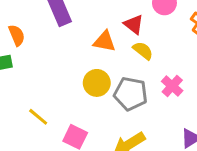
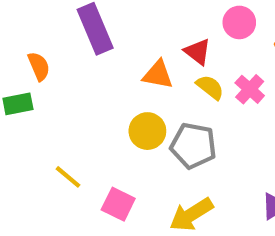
pink cross: (172, 86) -> (250, 89), moved

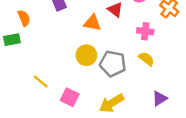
yellow semicircle: (210, 87) -> (146, 59), moved
pink cross: (250, 89) -> (145, 31), turned -35

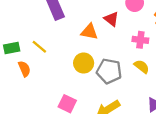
orange semicircle: (24, 18) -> (24, 69), moved
yellow line: (41, 82) -> (39, 47), moved

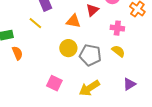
red triangle: (111, 19) -> (92, 10), turned 40
yellow line: (39, 47) -> (35, 23), moved

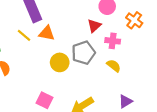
red triangle: (92, 10) -> (94, 26), moved
orange triangle: (73, 21) -> (47, 33), moved
gray pentagon: (90, 55) -> (83, 53), moved, turned -30

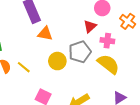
yellow line: (24, 35) -> (24, 67), moved
yellow semicircle: (114, 66) -> (108, 64), size x1.6

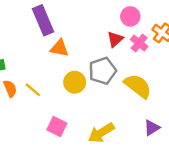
pink cross: (107, 41) -> (139, 43), moved, turned 32

